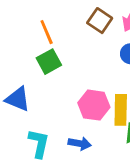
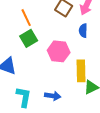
pink hexagon: (94, 105) -> (59, 51), moved

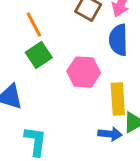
blue semicircle: (83, 31) -> (118, 40), size x1.5
blue arrow: (53, 96) -> (110, 134), moved

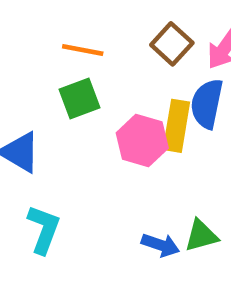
orange line: (34, 25) -> (83, 50), turned -65
yellow rectangle: (118, 99) -> (176, 126), moved

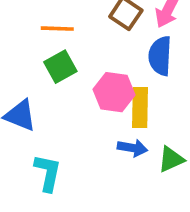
yellow rectangle: (176, 126) -> (140, 108), moved
blue arrow: (161, 245) -> (132, 148), moved

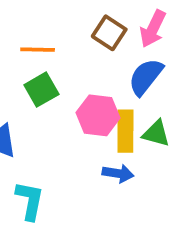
blue semicircle: (160, 56) -> (146, 77), turned 36
green triangle: (171, 159) -> (156, 133), moved, turned 40

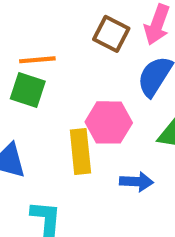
green square: (41, 90) -> (28, 90), moved, turned -36
yellow rectangle: (125, 131) -> (80, 152), moved

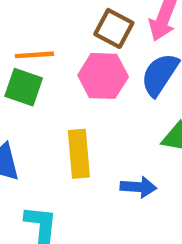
pink hexagon: (109, 122) -> (103, 76), moved

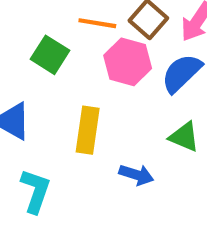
orange line: (34, 55) -> (97, 23), moved

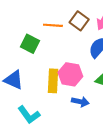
pink hexagon: (128, 62) -> (70, 74), moved
cyan L-shape: (36, 191) -> (29, 115), turned 130

